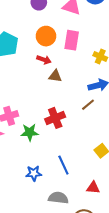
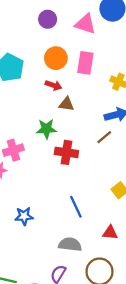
red cross: (55, 118) -> (66, 152), turned 30
green star: (30, 132) -> (46, 129), moved
blue star: (34, 173) -> (24, 216), moved

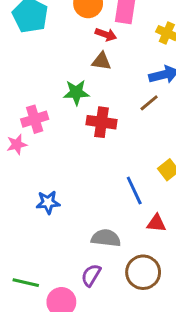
red arrow: (54, 85) -> (106, 34), moved
blue line: (76, 207) -> (134, 191), moved

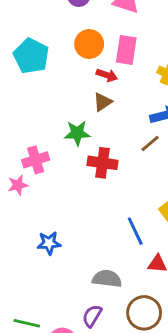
brown triangle: (101, 61) -> (102, 102), turned -42

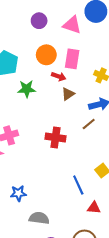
brown triangle: (102, 102) -> (68, 94), moved
green star: (77, 133) -> (27, 89), moved
gray semicircle: (107, 279) -> (39, 218), moved

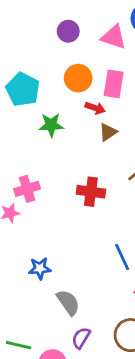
gray semicircle: (39, 218) -> (68, 302), turned 48

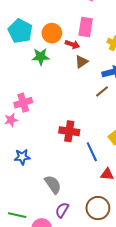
orange circle: (78, 78) -> (52, 33), moved
red cross: (91, 192) -> (69, 131), moved
blue star: (40, 268) -> (22, 157), moved

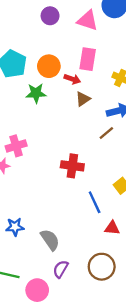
red cross: (69, 131) -> (72, 166), moved
blue star: (22, 157) -> (15, 227), moved

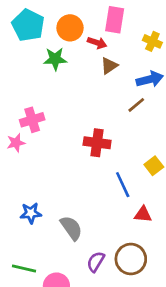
purple semicircle: (61, 269) -> (96, 262), moved

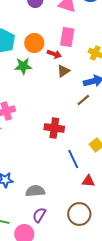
gray semicircle: (71, 228) -> (35, 191), turned -60
purple semicircle: (96, 262) -> (39, 215), moved

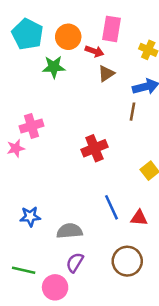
brown line: (83, 100) -> (132, 112), turned -40
red cross: (54, 128) -> (94, 148), turned -30
blue line: (73, 159) -> (111, 207), moved

